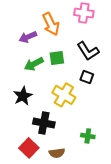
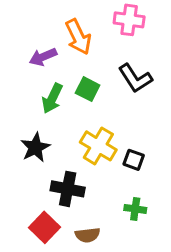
green square: (57, 58) -> (88, 89), turned 35
green arrow: (34, 64) -> (52, 98), turned -36
black square: (87, 77) -> (134, 160), moved

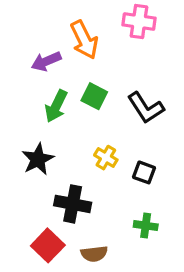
black L-shape: (135, 78) -> (146, 108), moved
yellow cross: (98, 146) -> (106, 158), size x0.6

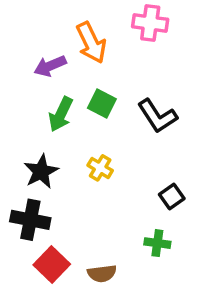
yellow cross: (106, 158) -> (100, 168), moved
black square: (144, 172) -> (172, 197), moved, turned 35
black cross: (73, 204) -> (30, 220), moved

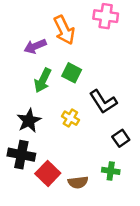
black L-shape: (157, 116) -> (103, 102), moved
red square: (52, 265) -> (48, 173), moved
brown semicircle: (102, 273) -> (78, 182), moved

